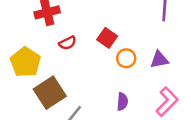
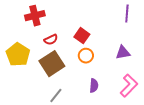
orange circle: (126, 58) -> (86, 56), moved
brown square: (50, 93) -> (52, 64), moved

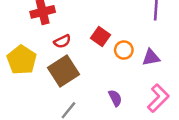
orange circle: (86, 56) -> (124, 50), moved
purple semicircle: (94, 86) -> (115, 98), turned -32

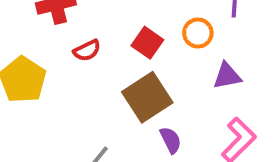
orange circle: (124, 50) -> (198, 33), moved
brown square: (64, 71) -> (147, 97), moved

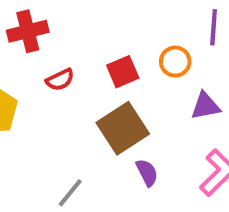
red square: (147, 43) -> (123, 72), turned 32

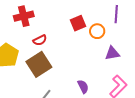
red square: (123, 72) -> (78, 23), moved
brown square: (123, 128) -> (39, 64), moved

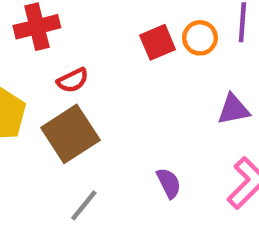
orange circle: (97, 31) -> (200, 38), moved

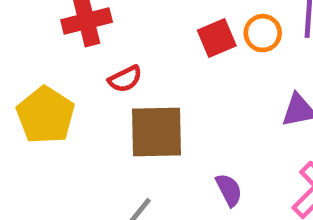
brown square: (70, 134) -> (157, 132), moved, turned 32

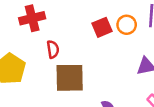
red semicircle: (125, 79) -> (53, 49), turned -72

